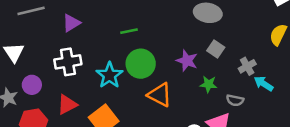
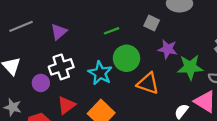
gray square: (216, 49) -> (152, 23), moved
green star: (209, 84) -> (190, 67), size x1.6
purple circle: (32, 85) -> (41, 83), moved

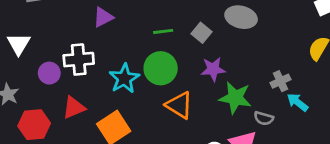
green line: (112, 31) -> (163, 31), moved
purple triangle: (59, 32) -> (103, 17), moved
purple star: (168, 49) -> (213, 69), turned -30

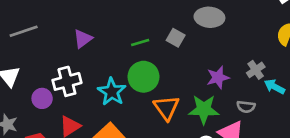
purple star: (213, 69) -> (218, 78), moved
green star: (235, 98) -> (204, 109), moved
orange triangle: (179, 105) -> (166, 108), turned 32

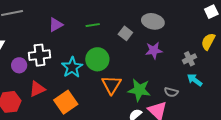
green line: (140, 43) -> (93, 25), moved
gray cross: (256, 70) -> (189, 59), moved
purple star: (218, 78) -> (154, 50), moved

